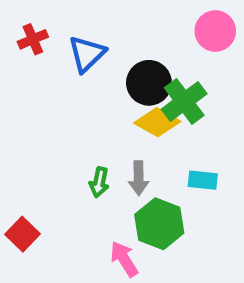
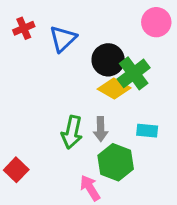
green arrow: (99, 182) -> (72, 132), size x1.5

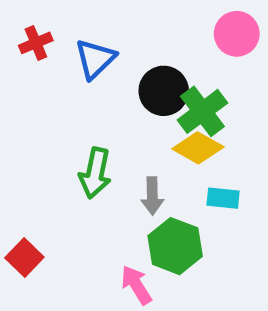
yellow diamond: (114, 88) -> (198, 148), moved
green arrow: (72, 132) -> (95, 173), moved

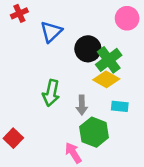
red cross: (36, 43) -> (19, 13), moved

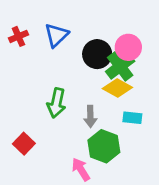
red cross: (19, 13) -> (18, 36), moved
pink circle: (127, 18) -> (128, 47), moved
red square: (13, 138) -> (24, 144), moved

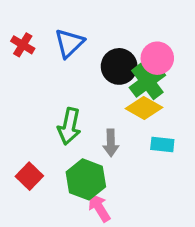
red cross: (18, 36) -> (23, 45), turned -36
green hexagon: (104, 146) -> (86, 179), moved

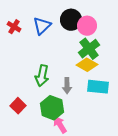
pink circle: (157, 58) -> (87, 26), moved
black circle: (119, 66) -> (71, 20), moved
cyan rectangle: (162, 145) -> (98, 87), size x1.5

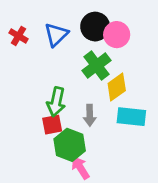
green cross: (89, 49) -> (96, 66), moved
yellow diamond: (87, 65) -> (117, 87), turned -65
red square: (18, 106) -> (52, 125), moved, turned 35

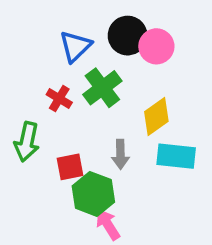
red cross: (18, 36) -> (59, 99), moved
green cross: (96, 66) -> (102, 88), moved
green arrow: (56, 102) -> (27, 142), moved

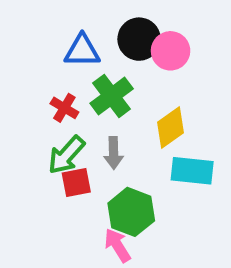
blue triangle: (75, 46) -> (82, 51), turned 44
green arrow: (27, 142) -> (66, 155), moved, turned 30
gray arrow: (120, 154) -> (114, 153), moved
green hexagon: (93, 194) -> (131, 212), moved

